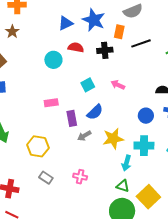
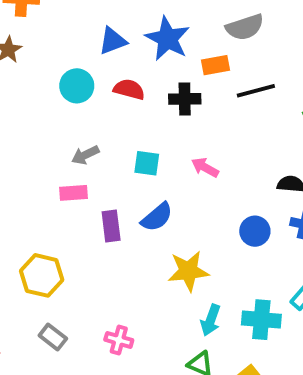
orange rectangle: (119, 32) -> (216, 65), turned 64
cyan circle: (53, 60) -> (77, 86), moved
cyan square: (88, 85) -> (147, 163), turned 32
gray arrow: (84, 136) -> (85, 155), moved
cyan cross: (144, 146) -> (261, 320), moved

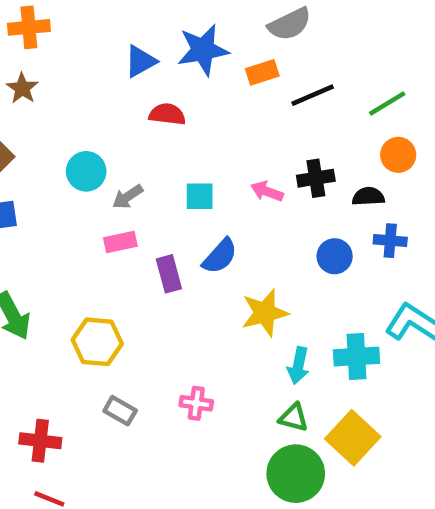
blue star: (168, 39) -> (203, 50), turned -30
cyan circle: (77, 86) -> (86, 171), moved
black cross: (185, 99) -> (316, 178), moved

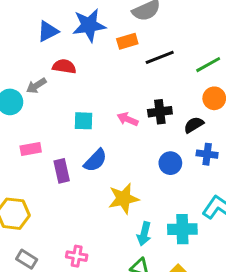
black semicircle: (368, 196) -> (194, 125), turned -30
gray arrow: (128, 197) -> (36, 86), moved

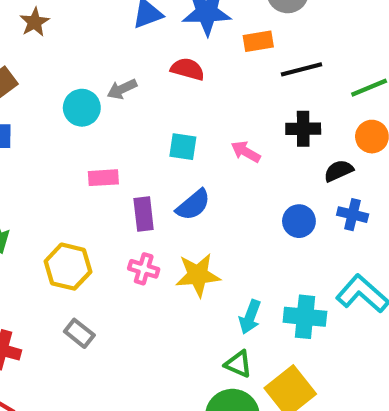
red semicircle: (64, 66) -> (188, 69), moved
black cross: (160, 112) -> (303, 129), moved
yellow star: (123, 199) -> (198, 275), moved
pink cross: (77, 256) -> (144, 269), moved

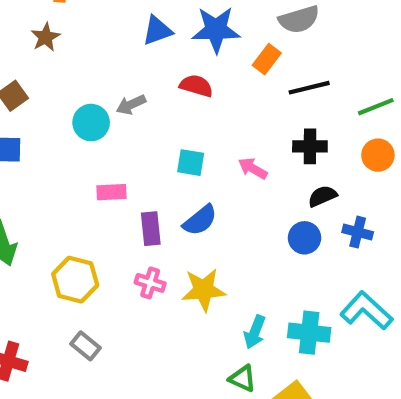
orange rectangle: (258, 41) -> (267, 59), turned -44
black semicircle: (338, 171) -> (322, 196), moved

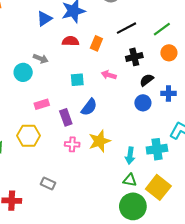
orange rectangle: (267, 59) -> (96, 43), moved
gray arrow: (131, 105) -> (41, 59), turned -120
yellow hexagon: (75, 280) -> (29, 136), moved

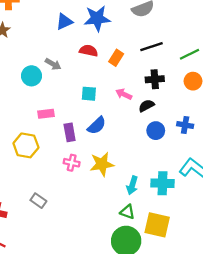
black semicircle: (147, 80) -> (146, 106), moved
yellow square: (158, 187) -> (157, 225), turned -35

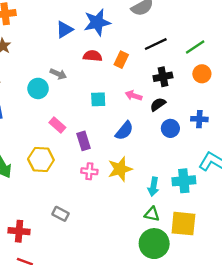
pink rectangle: (46, 114) -> (57, 125), turned 56
blue semicircle: (97, 125) -> (124, 131), moved

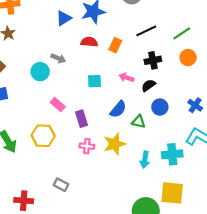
blue cross: (199, 119) -> (195, 105), moved, turned 32
green triangle: (152, 214) -> (139, 122), moved

